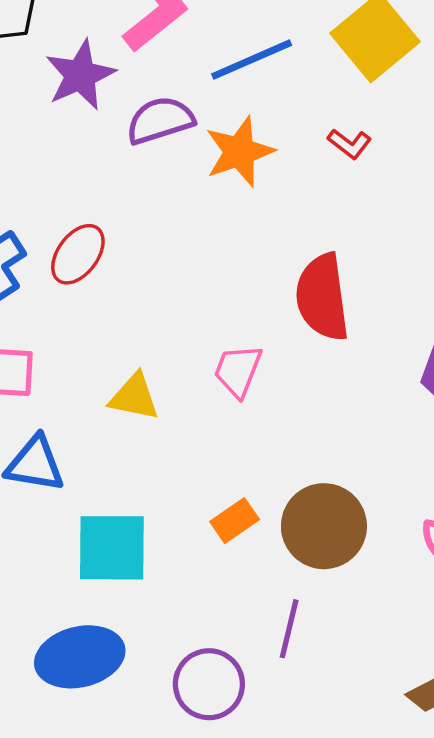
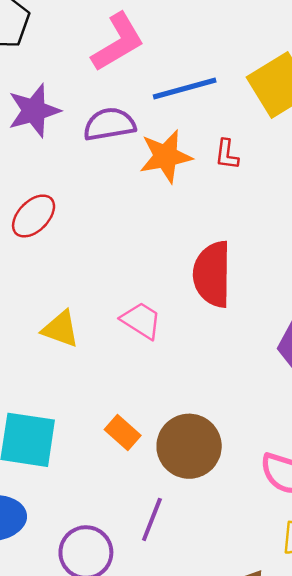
purple star: (80, 75) -> (34, 111), moved
red L-shape: (349, 144) -> (227, 154), moved, turned 52
pink trapezoid: (238, 371) -> (141, 320), turned 93
orange rectangle: (235, 521) -> (123, 432), turned 68

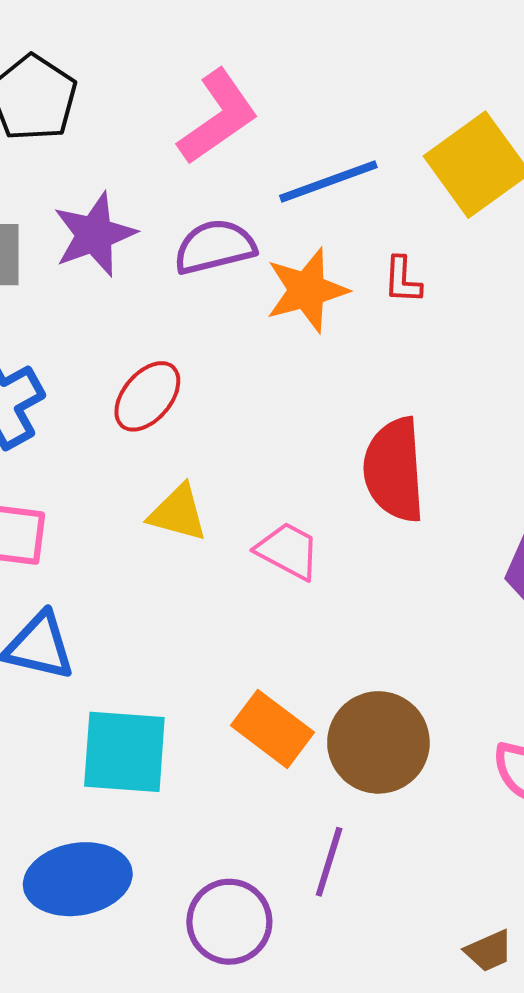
red ellipse: (34, 216) -> (147, 396), moved
yellow triangle: (61, 329) -> (178, 513), moved
orange rectangle: (123, 432) -> (272, 729), size x1.4

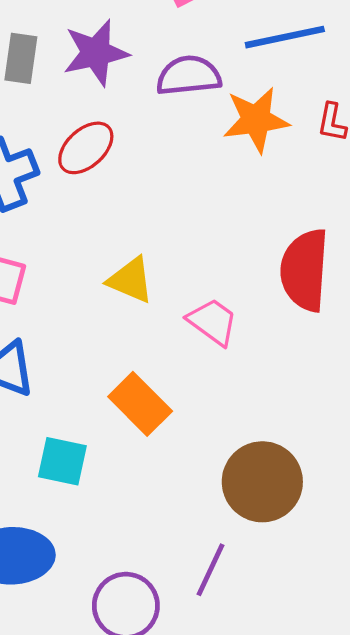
red ellipse: (147, 396) -> (86, 148), moved
orange rectangle: (272, 729) -> (140, 404), moved
cyan square: (124, 752) -> (62, 461), size x0.7

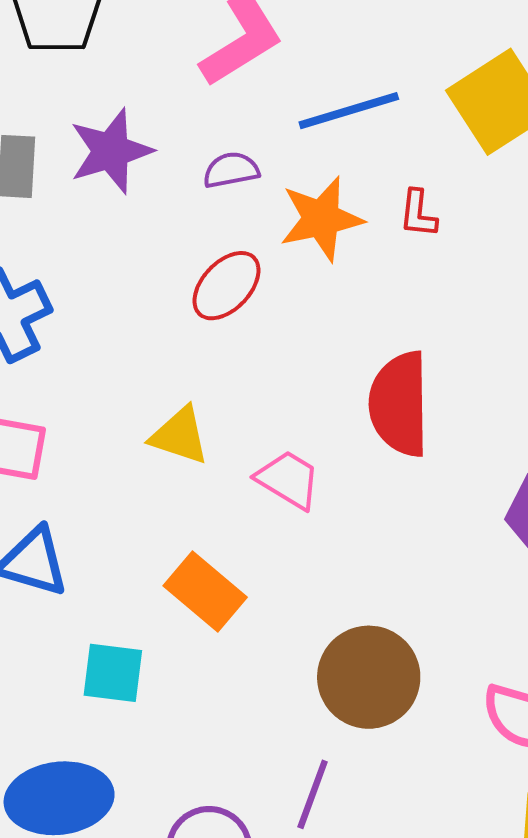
purple semicircle: (189, 76) -> (231, 170), size x0.7
red ellipse: (86, 148) -> (226, 286), moved

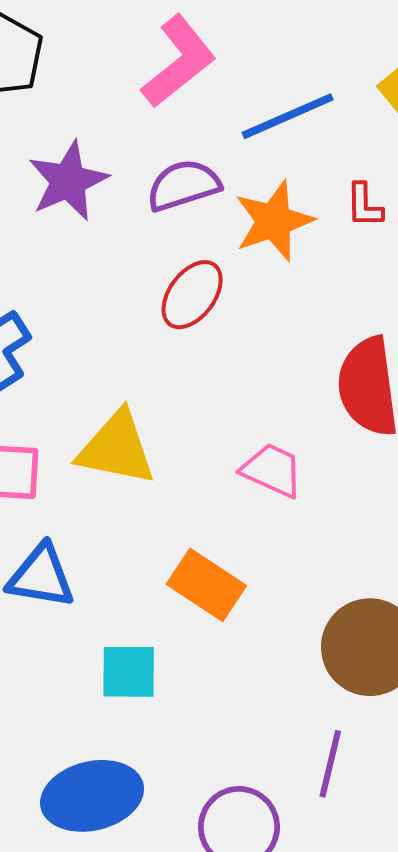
purple semicircle: (231, 170) -> (183, 185), size x1.4
yellow triangle: (180, 436) -> (117, 448), moved, size x1.4

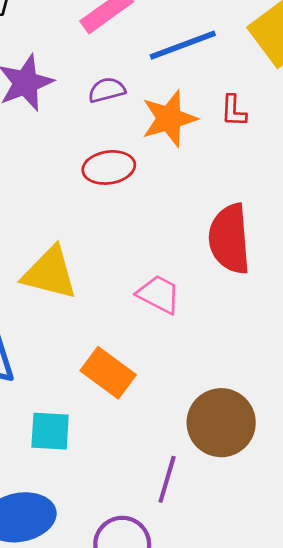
purple semicircle: (183, 185) -> (107, 90), size x0.7
red ellipse: (192, 295) -> (109, 167), turned 42
purple line: (330, 764) -> (167, 479), moved

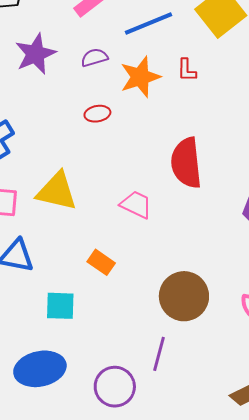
red ellipse: (109, 167) -> (97, 114), size x0.7
orange rectangle: (108, 373) -> (101, 262), size x0.7
purple line: (167, 479) -> (159, 354), moved

